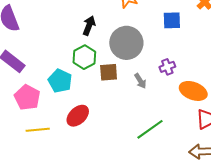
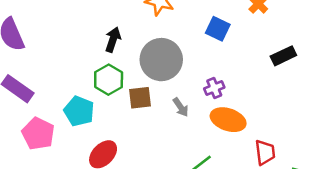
blue square: (172, 20) -> (218, 29), turned 30
orange ellipse: (193, 91) -> (228, 120), moved

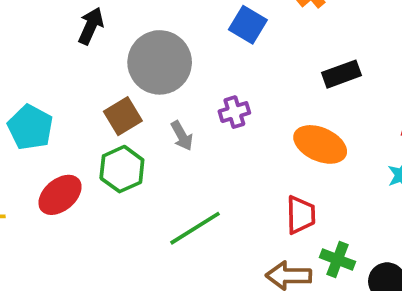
green hexagon: (109, 80) -> (122, 169), moved
brown square: (140, 98) -> (123, 116), turned -30
orange ellipse: (228, 120) -> (320, 144), moved

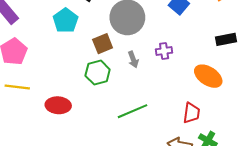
cyan pentagon: (30, 127) -> (66, 21), moved
red ellipse: (60, 195) -> (58, 105), moved, turned 35

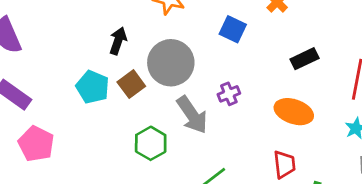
brown square: (103, 44) -> (131, 84), moved
gray arrow: (133, 59) -> (192, 115), size x1.8

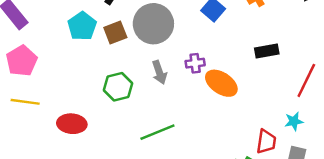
orange ellipse: (294, 112) -> (221, 83), moved
gray arrow: (192, 115) -> (159, 72), size x0.7
red trapezoid: (284, 164) -> (266, 142), moved

